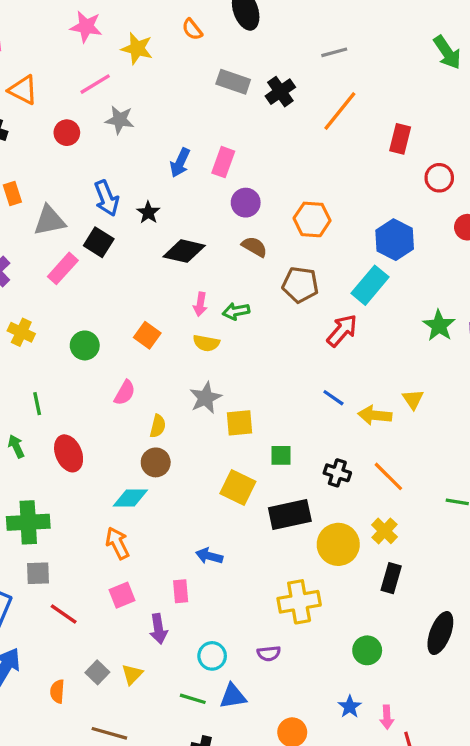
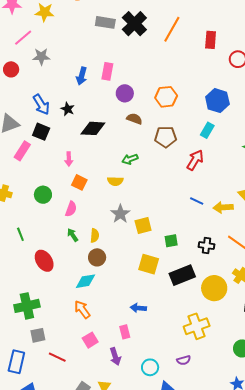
black cross: (280, 92) -> (134, 24), size x1.4
cyan rectangle: (370, 285) -> (207, 130), size x0.7
pink arrow: (200, 304) -> (69, 159), moved
pink semicircle: (125, 393) -> (71, 209), moved
green arrow: (16, 446) -> (73, 235), moved

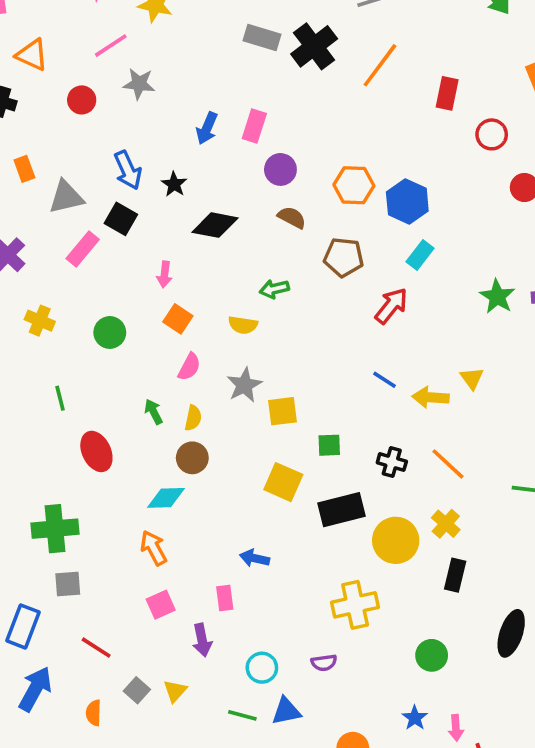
blue hexagon: (217, 101) -> (407, 202), moved
pink semicircle: (71, 209) -> (189, 367), moved
red line: (57, 357) -> (96, 648), moved

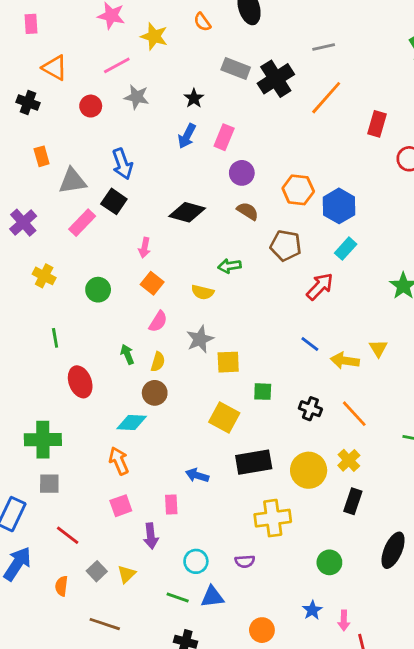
black star: (174, 184) -> (194, 98), moved
black rectangle: (341, 510) -> (254, 462), moved

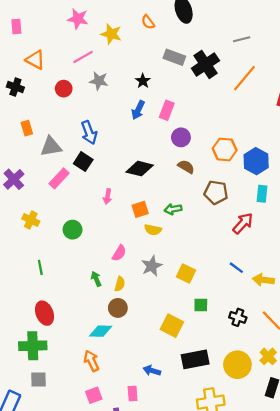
cyan rectangle: (346, 249) -> (262, 194), turned -35
orange square: (152, 283) -> (140, 209), moved, turned 35
yellow square: (228, 362) -> (186, 273), moved, turned 30
red ellipse: (80, 382) -> (45, 313), moved

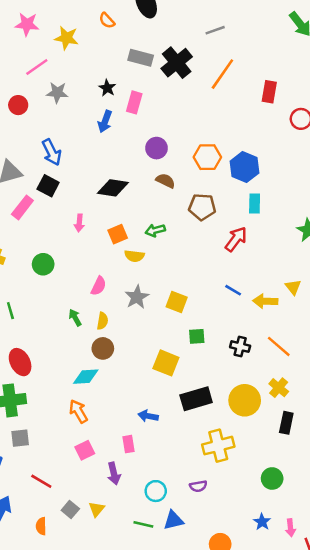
pink rectangle: (167, 110) -> (134, 102), moved

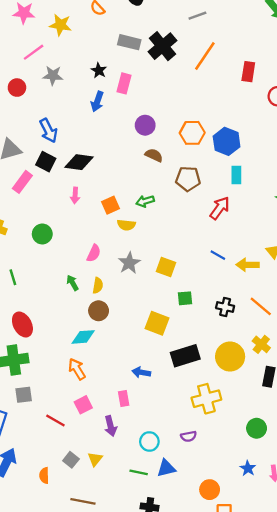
black diamond: (113, 188) -> (79, 162), moved
red line: (41, 481) -> (55, 420), moved

